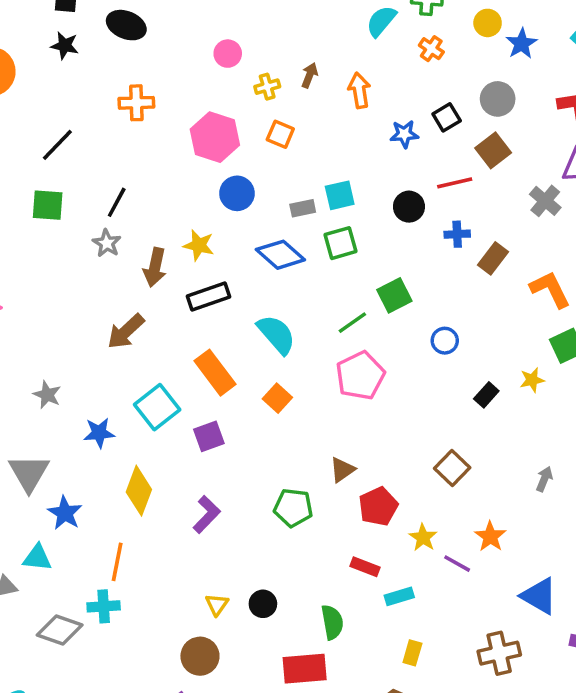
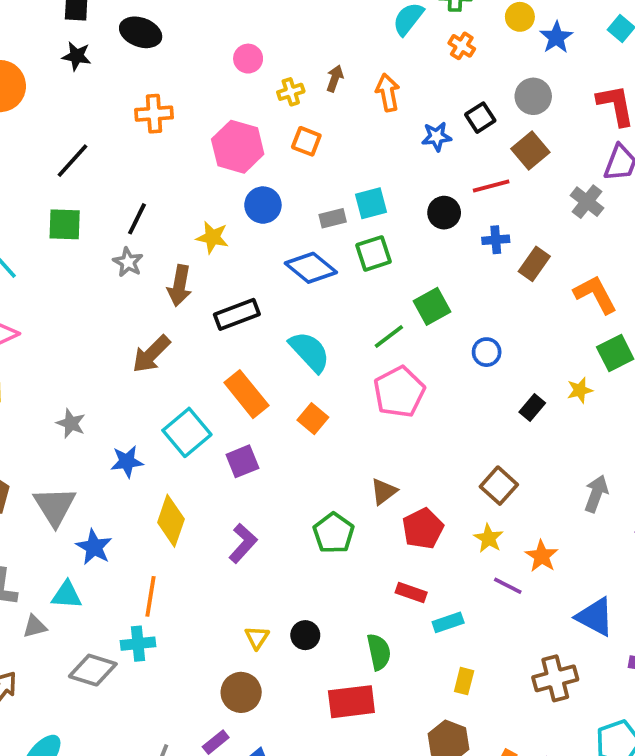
yellow star: (199, 245) -> (212, 237), moved
gray arrow: (544, 479) -> (596, 494), size x1.4
green pentagon: (293, 508) -> (334, 533), turned 30
yellow star: (423, 538) -> (489, 538), moved

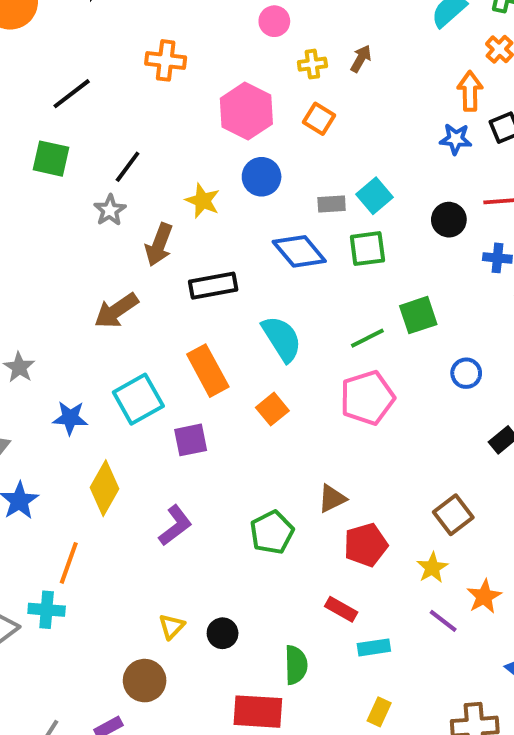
orange arrow: (388, 92) -> (470, 91), moved
cyan square: (371, 203) -> (374, 196), turned -36

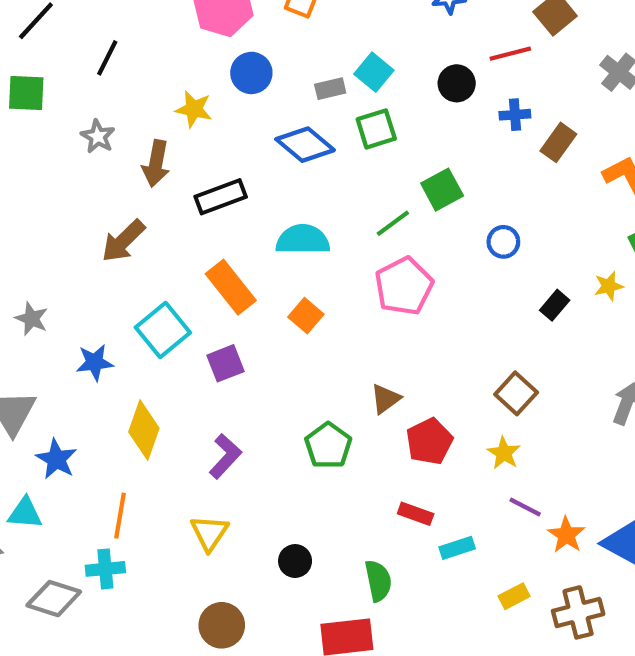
black line: (128, 167) -> (107, 58), moved
cyan semicircle: (282, 339) -> (303, 240), turned -48
orange star: (484, 597) -> (566, 535), moved
yellow triangle: (172, 626) -> (209, 533), moved, size x1.4
yellow rectangle: (379, 712) -> (514, 596), moved, turned 48

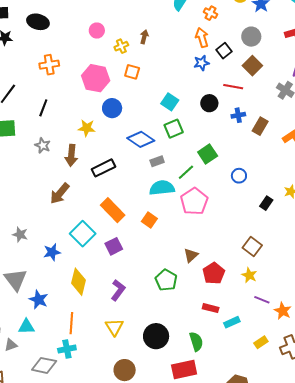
red line: (510, 54) -> (233, 87), turned 30
gray rectangle: (330, 89) -> (157, 161), moved
cyan semicircle: (303, 240) -> (162, 188), moved
black circle: (295, 561) -> (156, 336), size x1.6

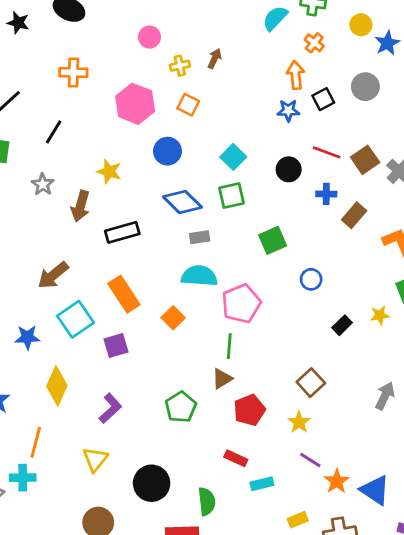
brown square: (252, 66) -> (365, 160), moved
blue circle: (112, 108) -> (167, 151), moved
green line: (186, 172) -> (229, 346), moved, turned -54
brown arrow: (60, 193) -> (53, 275), moved

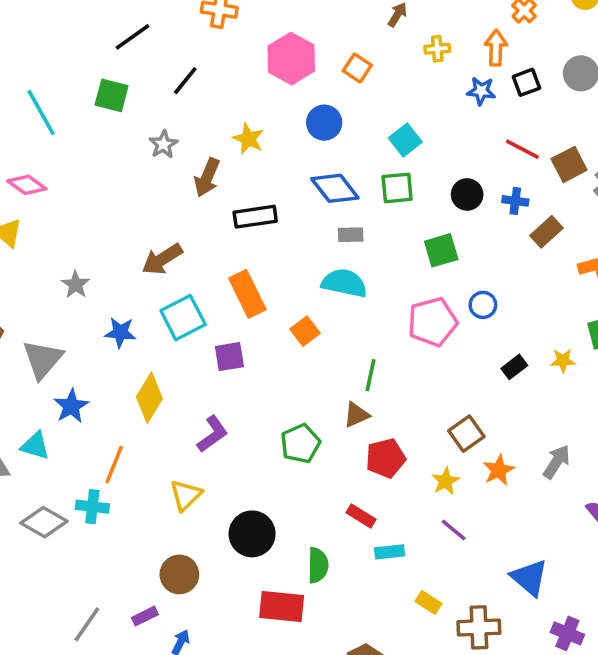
yellow cross: (180, 66) -> (437, 49), moved
black circle: (289, 169) -> (467, 194), moved
pink pentagon: (241, 304) -> (433, 322), moved
orange star: (337, 481) -> (499, 470), moved
yellow rectangle: (298, 520) -> (428, 602), turned 48

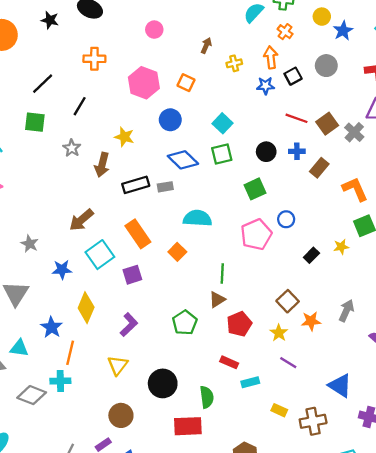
gray rectangle: (351, 235) -> (165, 187), moved
blue star: (71, 406) -> (51, 327), moved
orange star: (499, 470) -> (311, 321), turned 30

